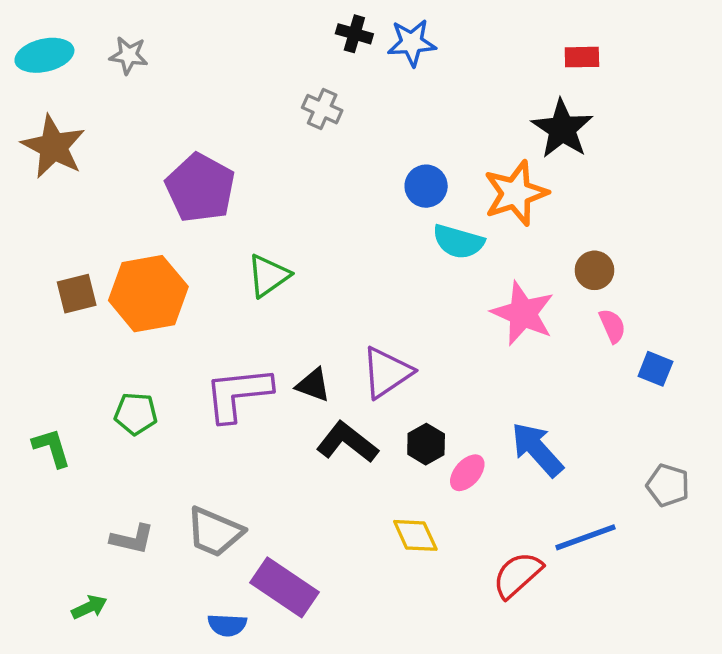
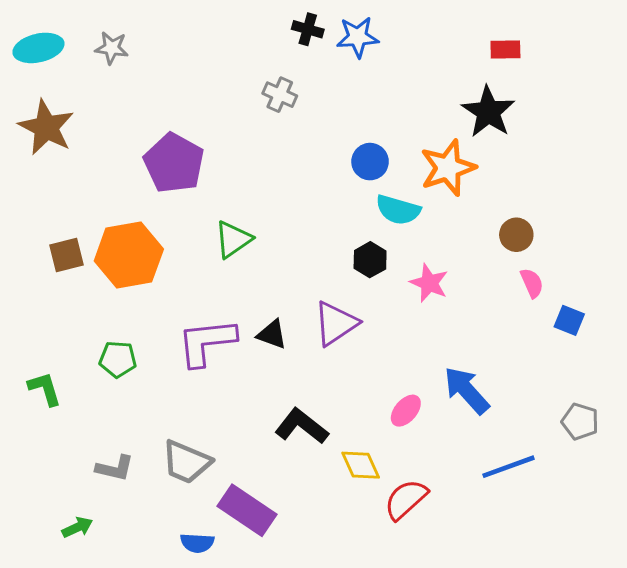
pink star: (523, 313) -> (429, 283), moved, size x0.7
black L-shape: (347, 442) -> (302, 426), moved
black hexagon: (426, 444) -> (370, 260), moved
red semicircle: (517, 575) -> (406, 499), moved

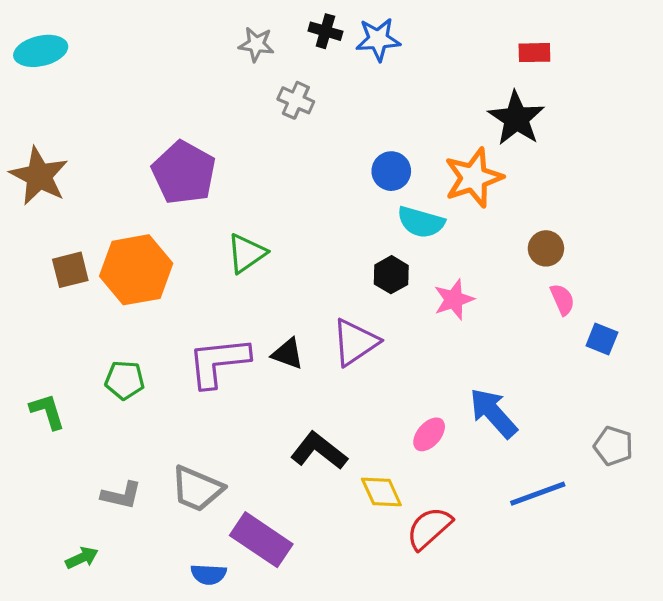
gray star: (112, 48) -> (256, 44), moved
brown star: (46, 127) -> (39, 176), moved
pink star: (429, 283) -> (454, 299), turned 30

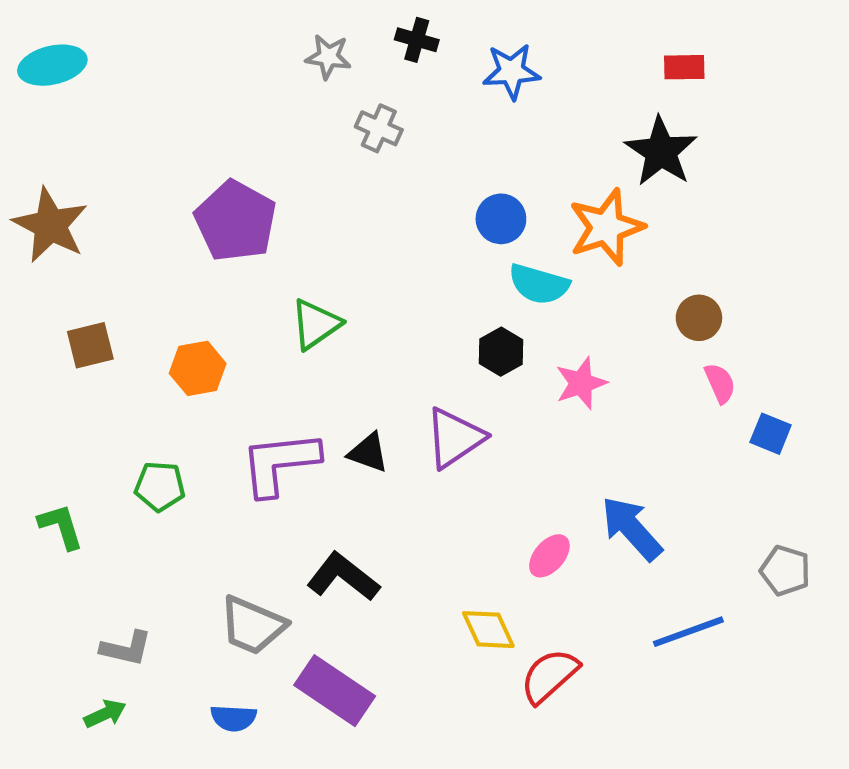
blue star: (378, 39) -> (512, 71), moved
orange hexagon: (136, 270) -> (198, 368), moved, size x0.6
black L-shape: (319, 451) -> (343, 577), moved
gray L-shape: (121, 495) -> (126, 648), moved
blue semicircle: (209, 574) -> (233, 718), moved

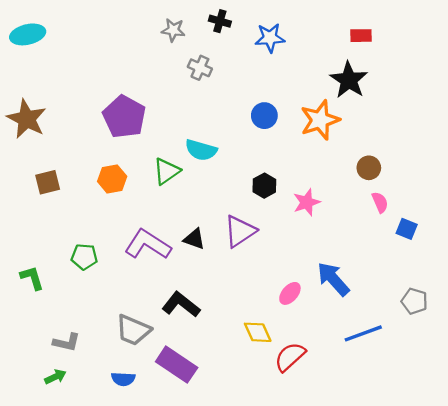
cyan semicircle: (539, 284) -> (201, 150), moved
orange hexagon: (198, 368) -> (112, 179), moved
purple L-shape: (280, 463) -> (148, 245), turned 39

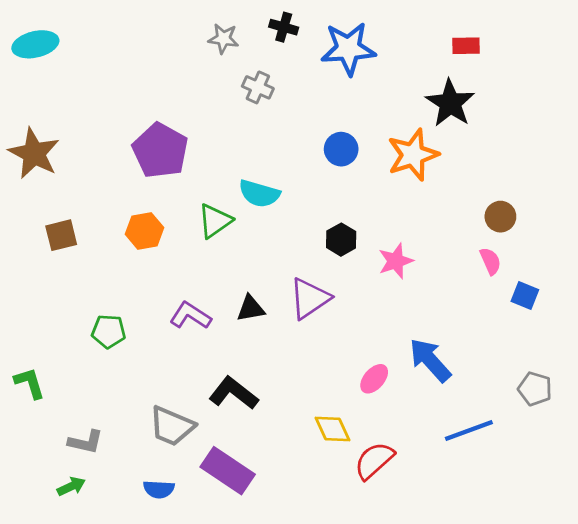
blue star: (270, 38) -> (348, 49), size x1.4
brown circle: (369, 168) -> (500, 217), moved
black triangle: (194, 239) -> (251, 308), turned -30
purple L-shape: (148, 245) -> (190, 316), size x0.7
green L-shape: (32, 278) -> (30, 383), moved

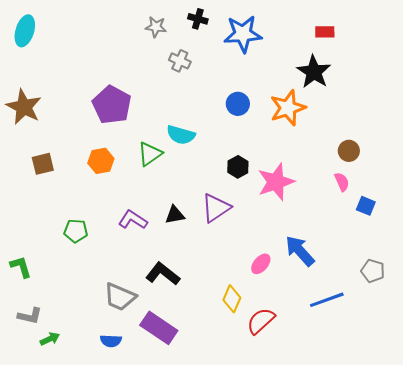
cyan ellipse: (35, 44) -> (25, 31), turned -60
pink star: (396, 261) -> (276, 182), size x1.5
yellow diamond: (333, 429) -> (232, 299), turned 48
gray L-shape: (86, 442) -> (30, 316), moved

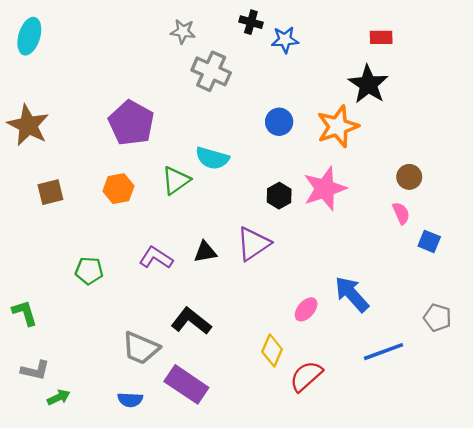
black cross: (198, 19) -> (251, 22), moved
blue star: (243, 34) -> (285, 40), size x0.6
gray cross: (180, 61) -> (211, 71), size x1.5
pink star: (276, 182) -> (325, 189), moved

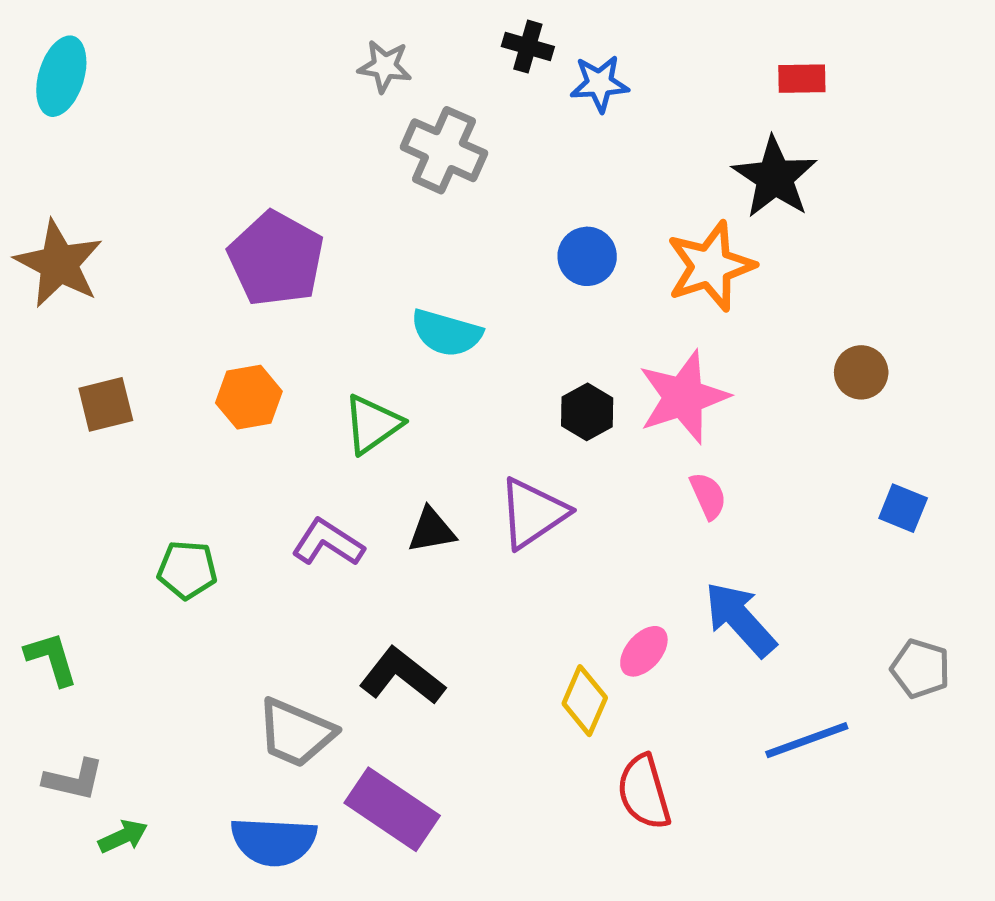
green triangle: (176, 180) -> (372, 424), moved
pink semicircle: (401, 213) -> (708, 496), moved
yellow diamond: (272, 350) -> (585, 701), moved
red semicircle: (306, 376) -> (644, 792), turned -64
blue semicircle: (130, 400) -> (274, 841), size x1.6

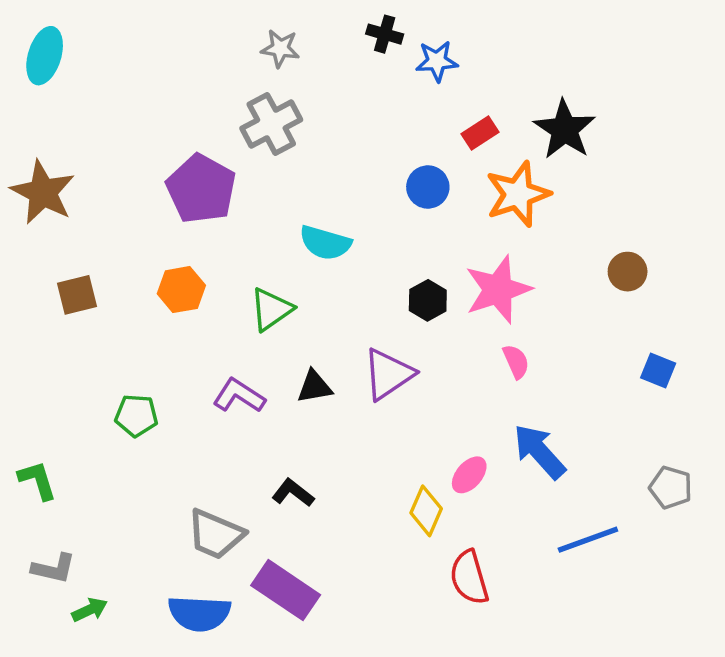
red rectangle: (802, 79) -> (480, 133), moved, turned -32
gray cross: (444, 150) -> (271, 124), moved, turned 38
black L-shape: (402, 676) -> (293, 493), size x0.7

